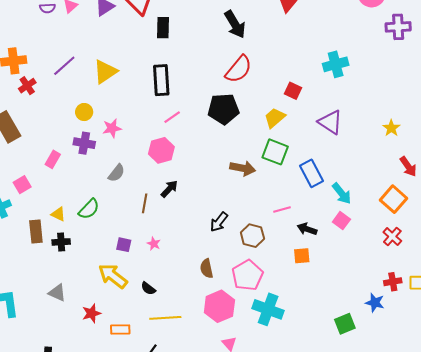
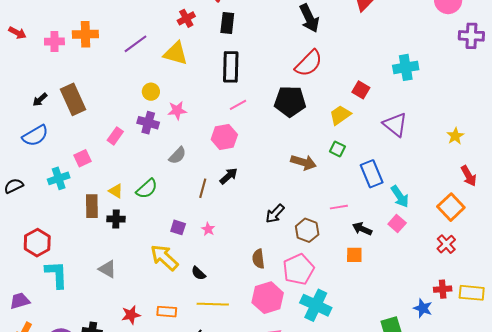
black rectangle: (163, 28) -> (227, 23), moved
yellow triangle: (105, 72) -> (176, 53), turned 44
red cross: (27, 86) -> (186, 18), moved
green square: (275, 152) -> (337, 149), size x0.6
red star: (91, 313) -> (131, 315), moved

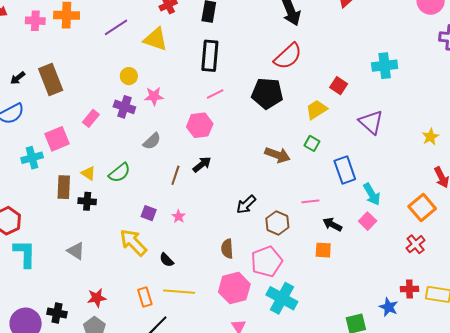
pink square: (82, 158) -> (57, 139), size x1.4
orange rectangle: (167, 312) -> (145, 297), moved, turned 66

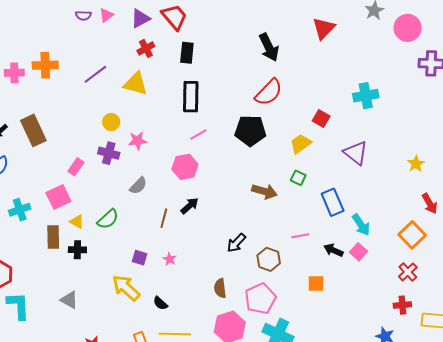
pink square: (57, 139) -> (58, 197), moved
black arrow: (332, 224) -> (333, 250), moved
red cross: (409, 289) -> (402, 305), moved

